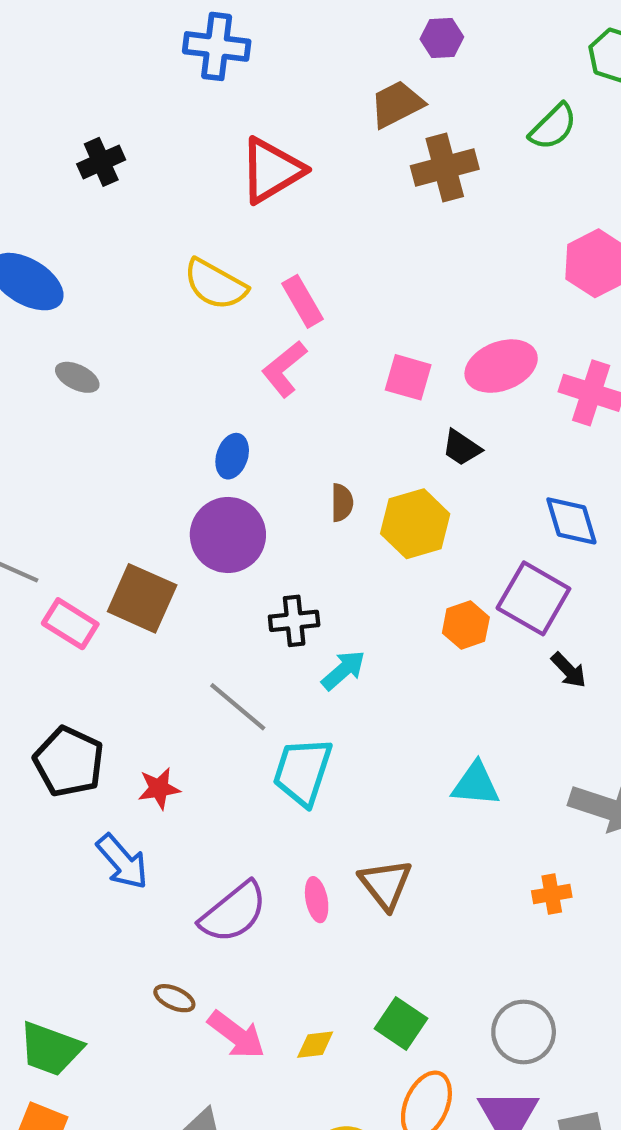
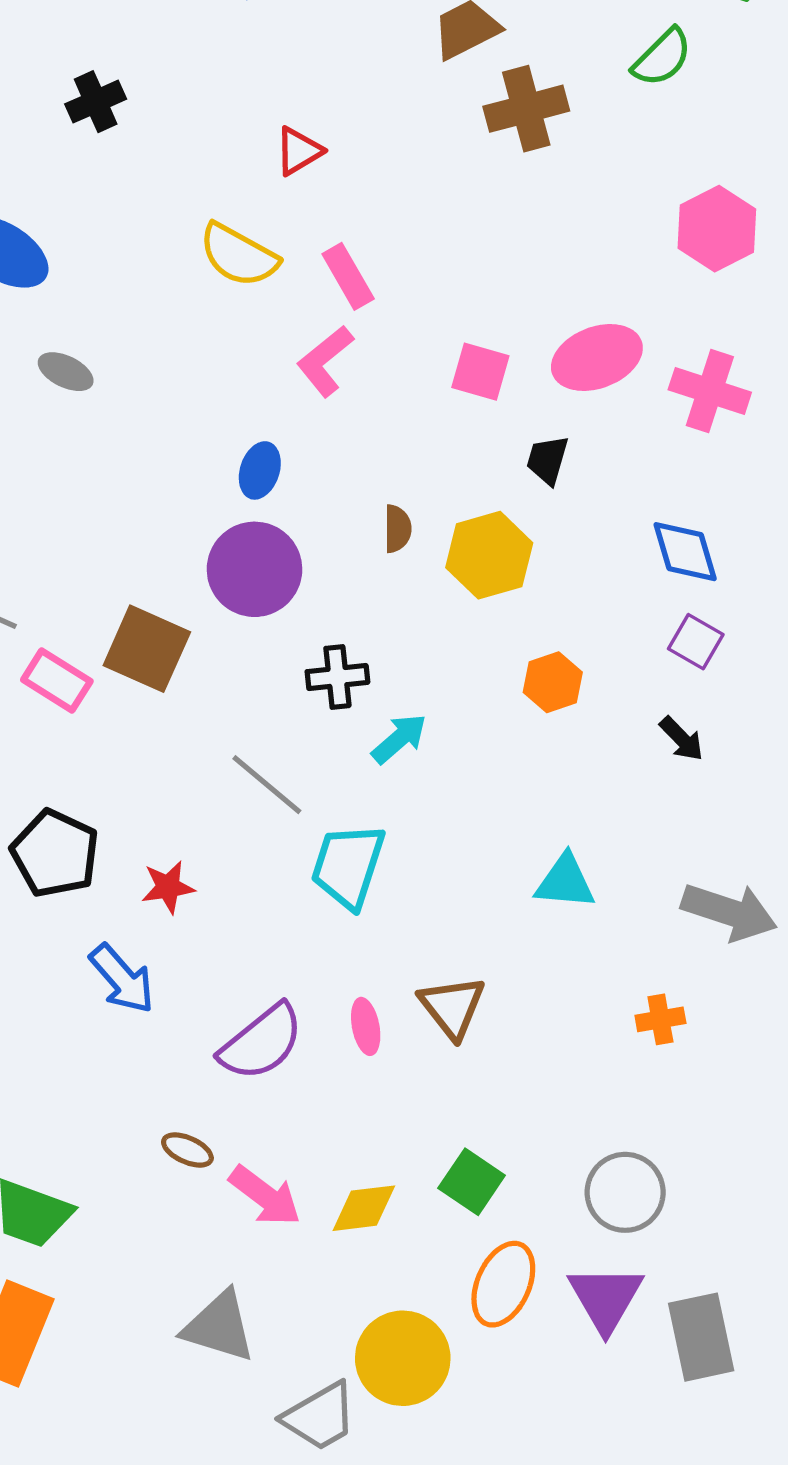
red triangle: (272, 170) -> (299, 151), moved, size x0.6
black trapezoid: (462, 448) -> (547, 460), turned 72
purple square: (533, 598) -> (696, 642), moved, size x0.6
yellow diamond: (315, 1045) -> (364, 1208), size x1.4

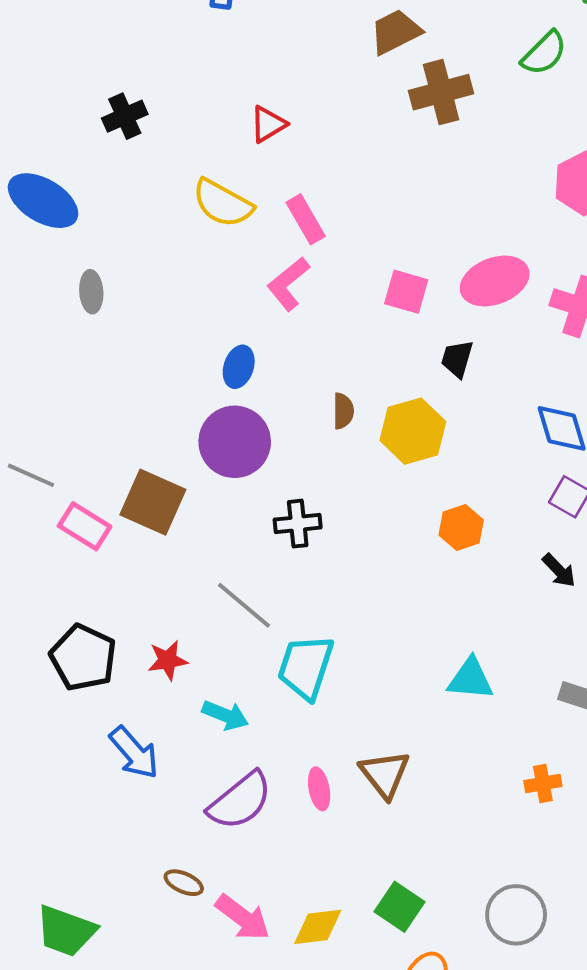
black cross: (96, 102) -> (125, 116), moved
gray ellipse: (66, 372) -> (91, 292), turned 60
cyan arrow: (399, 739) -> (225, 715), moved, turned 63
red star: (168, 887) -> (168, 660), moved

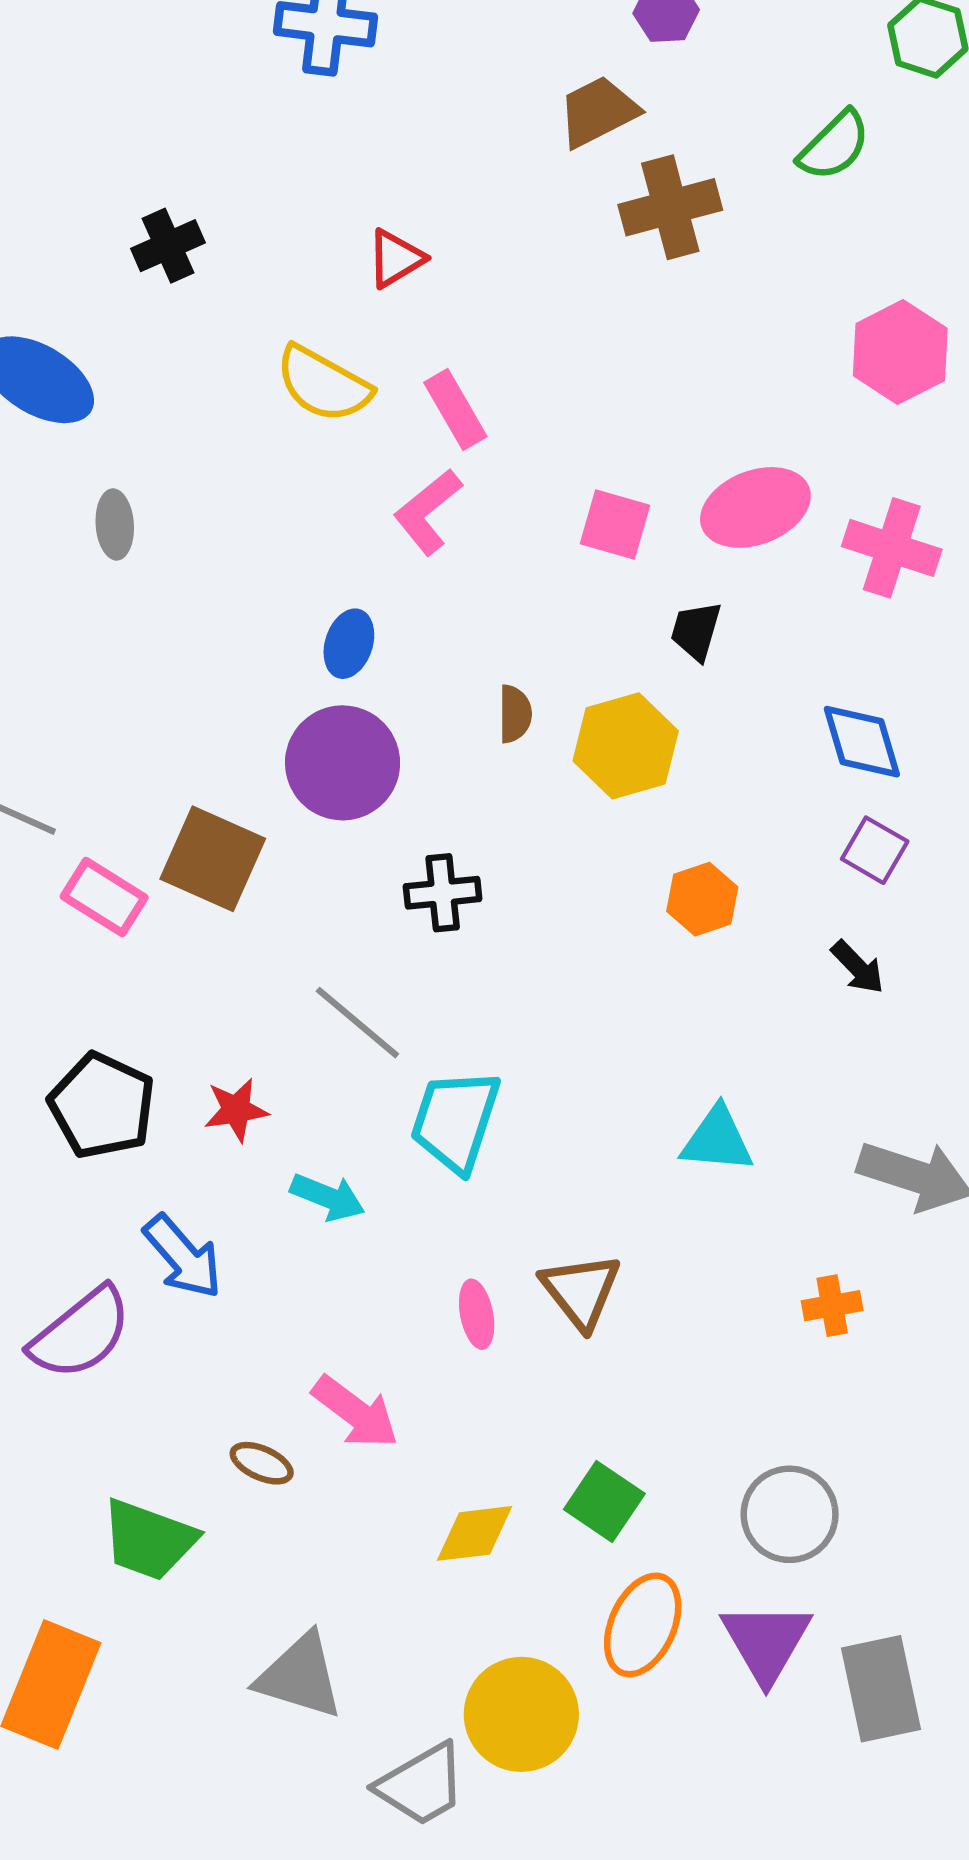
purple semicircle: (240, 801) -> (81, 1333), moved
pink arrow: (243, 917) -> (355, 1412), moved
green trapezoid: (66, 931) -> (149, 1540), moved

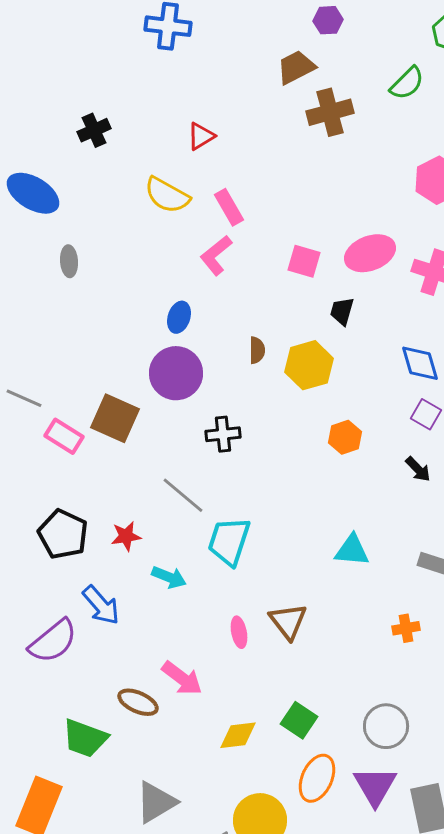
brown ellipse: (262, 1463) -> (138, 702), size x1.4
gray triangle: (300, 1676) -> (156, 802), turned -48

